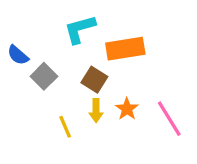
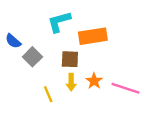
brown square: (94, 80) -> (70, 59), turned -30
pink line: (169, 119) -> (126, 88), turned -40

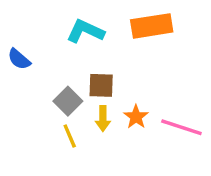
cyan L-shape: (59, 22) -> (85, 31), turned 40
orange rectangle: (93, 36) -> (152, 26), moved
gray square: (32, 57) -> (68, 101), moved

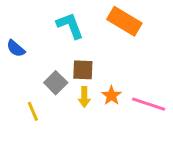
orange rectangle: (152, 26) -> (124, 21), turned 40
cyan L-shape: (85, 31) -> (70, 26), turned 44
yellow line: (70, 136) -> (33, 111), moved

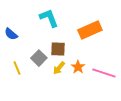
orange rectangle: (124, 21) -> (90, 30), moved, turned -55
yellow arrow: (84, 97) -> (59, 68), turned 40
yellow line: (33, 111) -> (17, 68), moved

